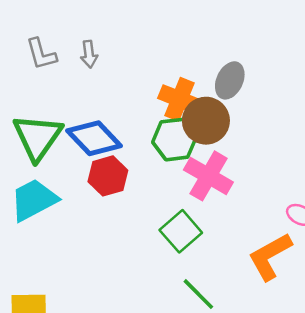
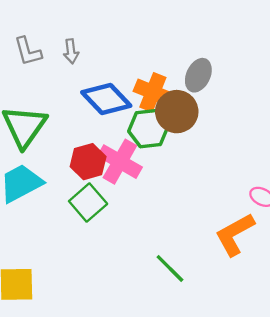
blue diamond: (94, 138) -> (106, 99), moved
pink cross: (208, 176) -> (120, 162), moved
green square: (181, 231) -> (88, 203), moved

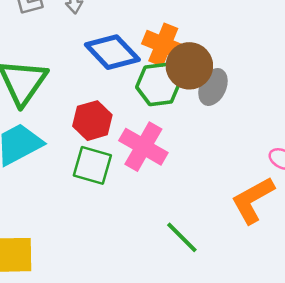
gray ellipse: (198, 75) -> (213, 87), moved
pink cross: (120, 162) -> (143, 147), moved
green square: (88, 203) -> (92, 165), turned -33

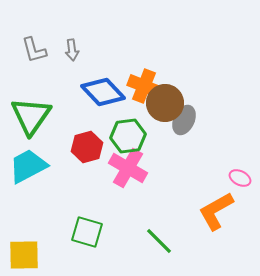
green hexagon: (158, 85) -> (128, 136), moved
green square: (92, 165) -> (87, 232), moved

